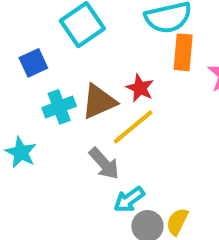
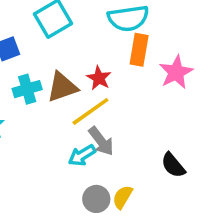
gray arrow: (104, 163) -> (101, 141), moved
cyan arrow: (129, 200) -> (82, 155), moved

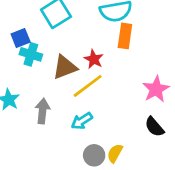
pink star: (176, 72) -> (156, 89), moved
cyan cross: (27, 89) -> (31, 54), moved, turned 35
gray arrow: (101, 141) -> (43, 111), moved, turned -135

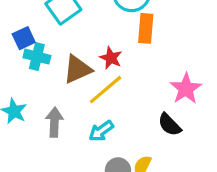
black semicircle: (154, 127) -> (169, 125), moved

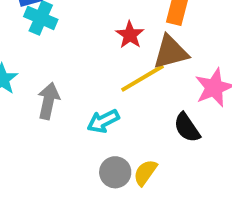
brown triangle: (77, 69) -> (171, 52), moved
yellow line: (106, 90) -> (143, 78), moved

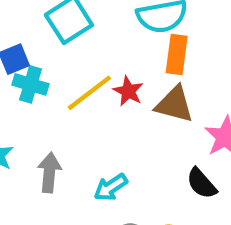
brown triangle: (171, 52) -> (174, 104), turned 36
yellow line: (143, 78) -> (89, 93), moved

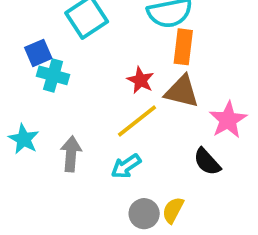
yellow line: (89, 93) -> (137, 121), moved

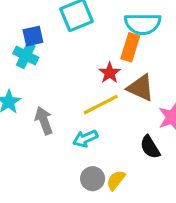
orange rectangle: (183, 47) -> (130, 47), moved
cyan cross: (53, 75) -> (26, 55), moved
gray arrow: (71, 154) -> (44, 121), turned -36

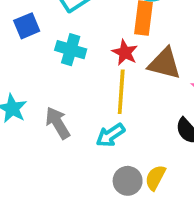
cyan cross: (26, 55) -> (71, 50), moved
yellow line: (101, 105) -> (121, 92), turned -48

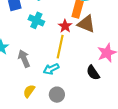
brown triangle: (164, 64) -> (86, 24), moved
yellow semicircle: (155, 178) -> (29, 91), moved

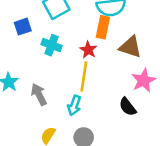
brown triangle: (86, 24) -> (130, 47), moved
cyan arrow: (51, 69) -> (74, 105), turned -42

